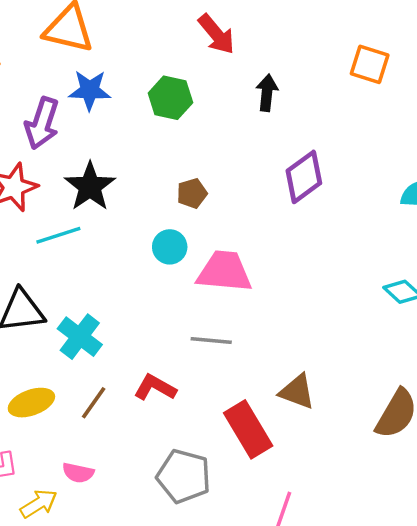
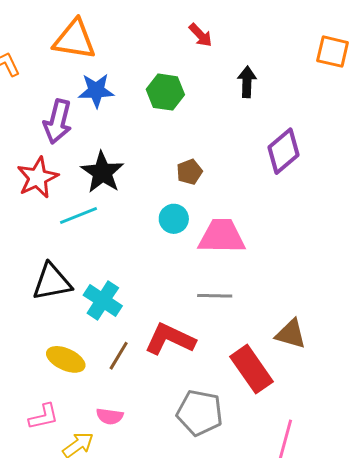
red arrow: (216, 34) -> (201, 35), size x0.7
red L-shape: (155, 388) -> (170, 339), size x1.4
yellow ellipse: (31, 403) -> (66, 359), turned 48

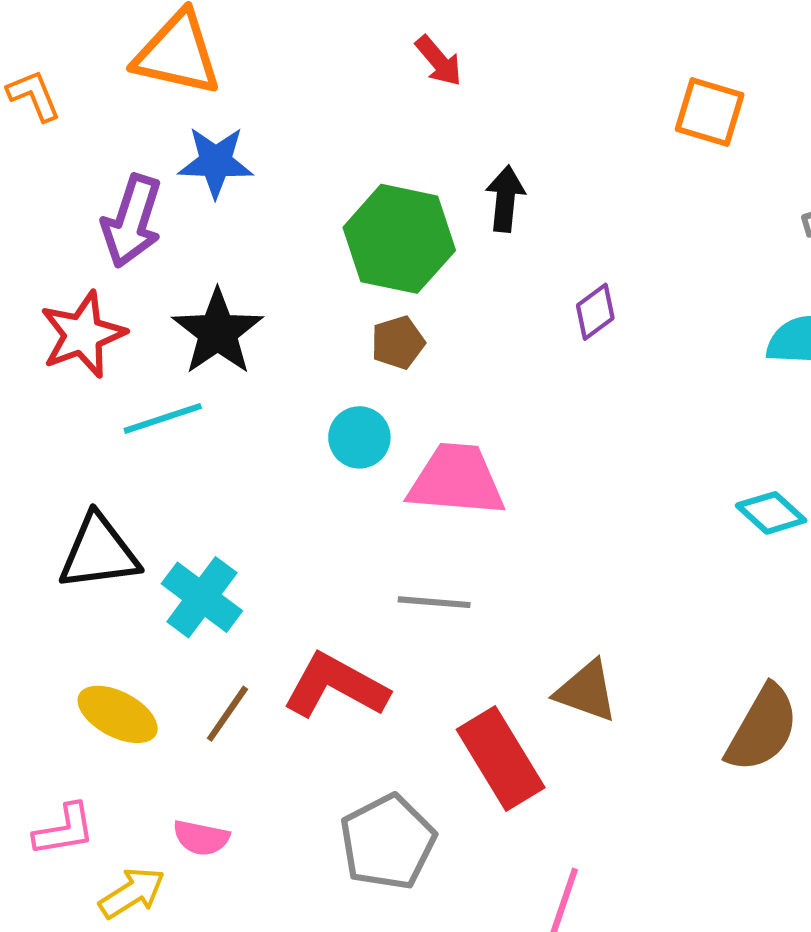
black arrow: (247, 82) -> (505, 199), moved
green hexagon: (165, 92) -> (399, 239), moved, size x1.4
purple diamond: (283, 151) -> (595, 312), size x0.6
gray pentagon: (200, 413) -> (388, 842), turned 30

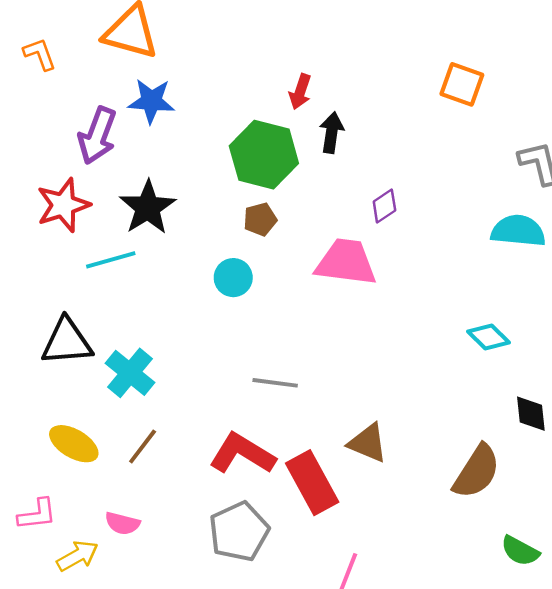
red arrow: (439, 61) -> (300, 92), moved, turned 56
pink trapezoid: (456, 480) -> (346, 262), moved
red L-shape: (336, 686) -> (242, 454), moved

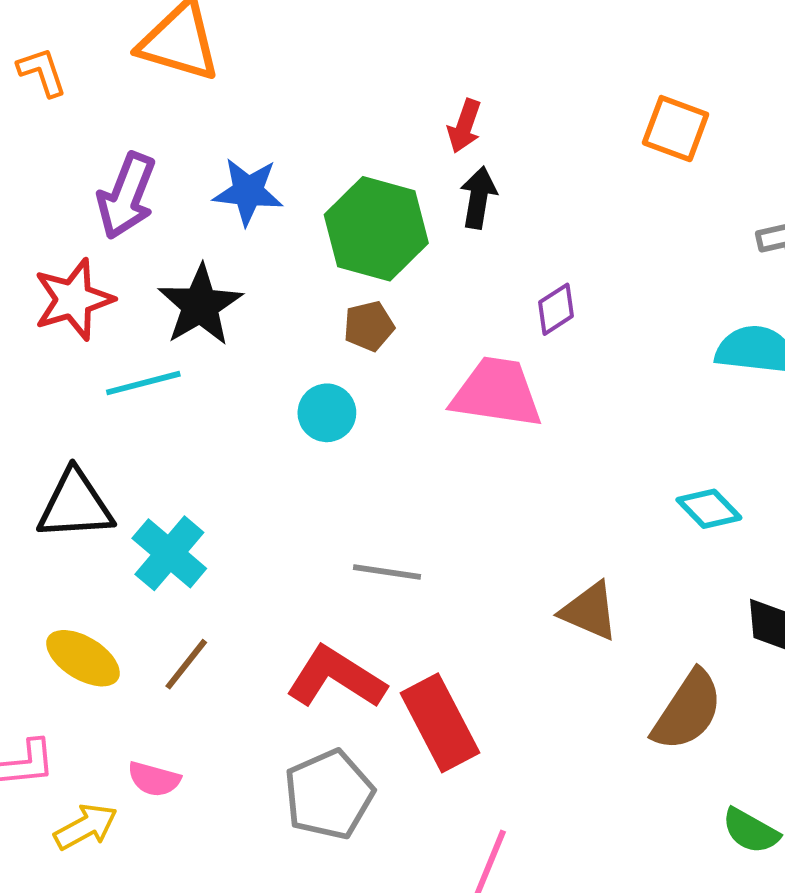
red arrow: (300, 92) -> (464, 126), moved
blue star: (151, 101) -> (248, 192), moved
brown triangle: (368, 443) -> (589, 611), moved

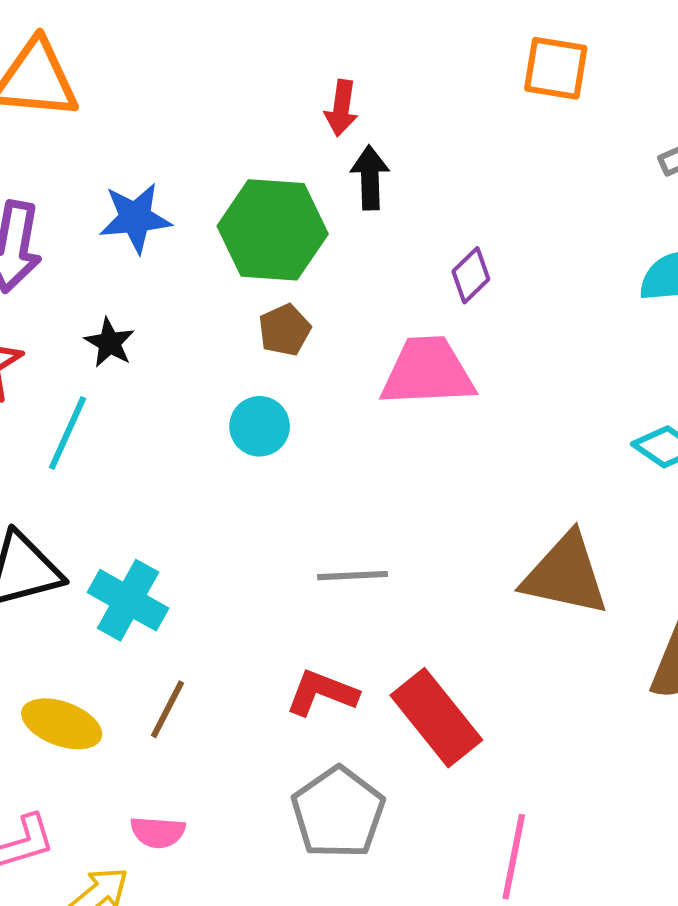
black star: (200, 305) -> (110, 343), size x0.6
cyan line: (143, 383) -> (68, 433), turned -40
brown triangle: (589, 611) -> (565, 574), size x1.4
red L-shape: (336, 678) -> (322, 693), size x0.7

